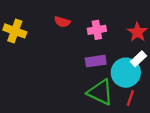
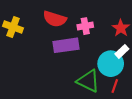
red semicircle: (62, 22) -> (55, 19), size x1.6
purple rectangle: (96, 61) -> (66, 45), moved, size x1.4

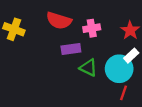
purple rectangle: (66, 45) -> (71, 49), size x0.7
green triangle: (88, 81) -> (88, 68), moved, size x0.7

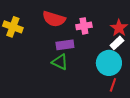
white rectangle: (131, 56) -> (117, 43), moved
green triangle: (88, 68) -> (60, 62), moved

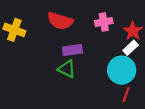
pink cross: (84, 26) -> (104, 22), moved

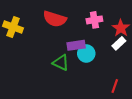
purple rectangle: (72, 50) -> (76, 45), moved
cyan circle: (122, 70) -> (86, 53), moved, size x0.7

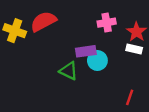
red semicircle: (55, 19) -> (43, 21), moved, turned 135
white rectangle: (119, 43) -> (134, 49), turned 56

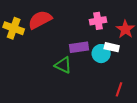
white rectangle: (134, 49) -> (112, 47), moved
cyan circle: (97, 61) -> (101, 54), moved

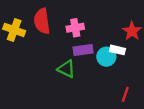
red semicircle: (40, 20) -> (42, 21), turned -70
pink cross: (98, 21) -> (75, 28), moved

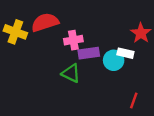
red semicircle: (42, 21) -> (45, 22), turned 80
pink cross: (75, 28) -> (73, 40), moved

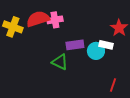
pink cross: (73, 40) -> (55, 20), moved

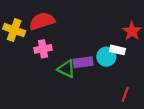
pink cross: (55, 20) -> (43, 49), moved
purple rectangle: (75, 45) -> (83, 62), moved

